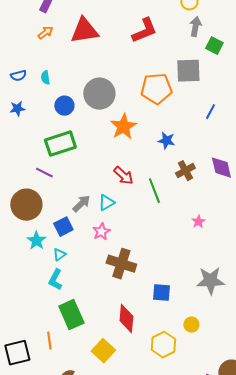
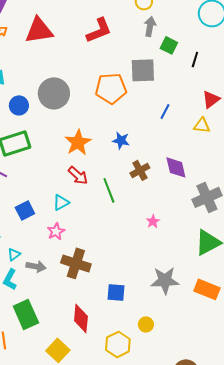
orange star: (123, 127) -> (78, 142), moved
gray arrow: (81, 204) -> (36, 266), moved, turned 54
blue square: (63, 227) -> (25, 210), moved

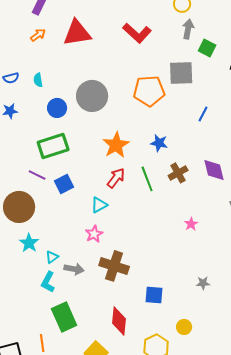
red L-shape: (99, 30) -> (137, 33), turned 64
red arrow: (78, 175) -> (116, 178), turned -95
green line: (109, 190) -> (147, 179), moved
blue square: (25, 210) -> (64, 184), moved
gray star: (165, 280) -> (203, 283), size x0.5

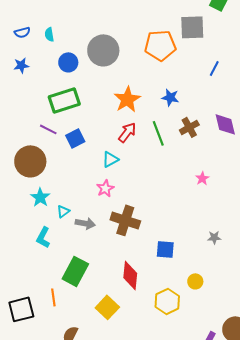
cyan L-shape: (48, 282) -> (43, 237), moved
green rectangle: (64, 317) -> (75, 271), turned 52

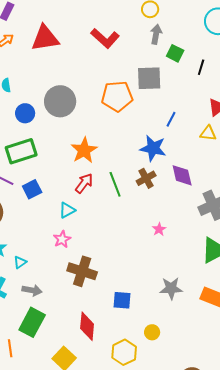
blue star: (170, 97) -> (153, 148), moved, size x1.5
gray arrow: (85, 223) -> (32, 290), moved
gray star: (214, 237) -> (171, 288), size x1.6

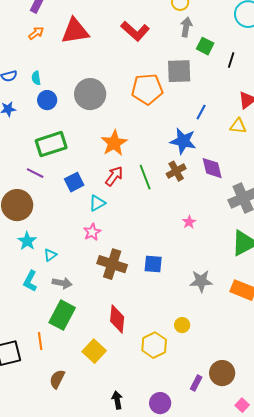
blue circle: (25, 113) -> (47, 100), moved
blue square: (32, 189) -> (74, 182), moved
blue square: (122, 300) -> (153, 264), moved

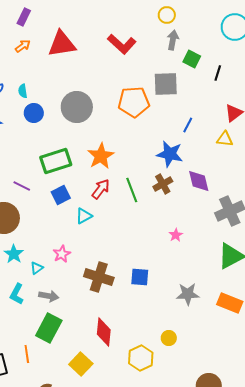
green rectangle: (51, 144) -> (56, 161), moved
pink star: (92, 232) -> (62, 254), moved

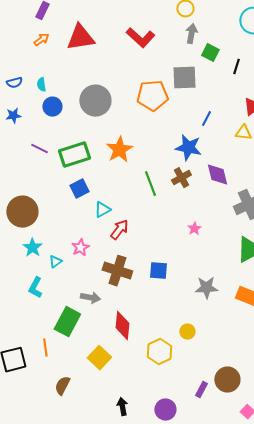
purple line: (22, 186) -> (39, 149), moved
red arrow: (101, 189) -> (119, 230), moved
gray arrow: (49, 296) -> (90, 298), moved

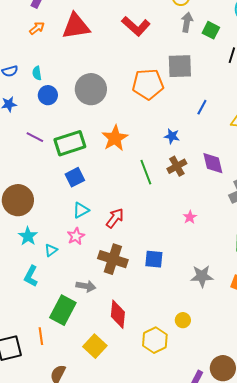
green square: (210, 53) -> (211, 30), moved
blue star: (188, 148) -> (172, 136), moved, size x0.6
cyan triangle: (102, 210) -> (81, 210), moved

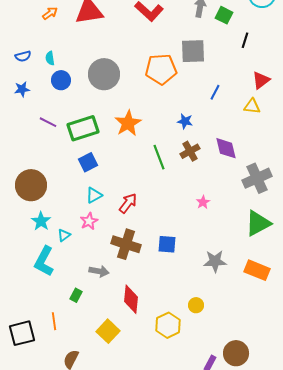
cyan L-shape: (31, 276) -> (44, 261), size x1.4
green rectangle: (63, 310) -> (76, 295), size x0.5

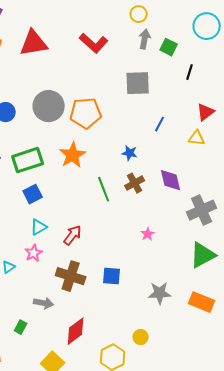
orange pentagon: (161, 69) -> (86, 113), moved
red diamond: (131, 299) -> (76, 331), turned 48

